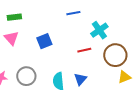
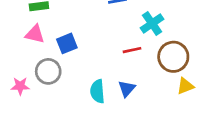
pink triangle: (11, 38) -> (35, 34), turned -35
blue square: (44, 41) -> (67, 43), moved
gray circle: (26, 76) -> (48, 71), moved

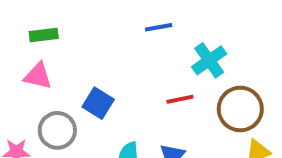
blue square: (67, 43) -> (98, 103), moved, turned -36

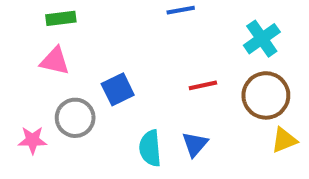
cyan cross: (209, 60) -> (262, 39), moved
blue square: (98, 103) -> (118, 89), turned 32

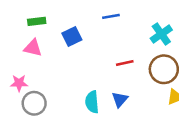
blue square: (118, 89) -> (72, 37), moved
gray circle: (75, 118) -> (34, 103), moved
pink star: (32, 140) -> (19, 83), moved

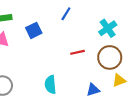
blue line: (111, 16) -> (66, 14), turned -48
blue triangle: (120, 99) -> (93, 90), moved, turned 32

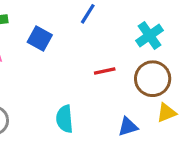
blue square: (34, 30) -> (40, 39), turned -35

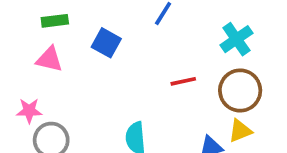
yellow triangle: (167, 113) -> (240, 131), moved

